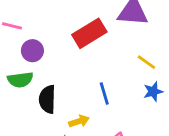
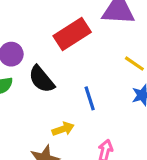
black semicircle: (47, 99) -> (42, 79), moved, turned -40

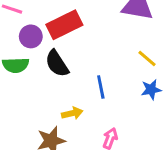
red rectangle: (72, 34) -> (64, 25), moved

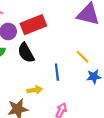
yellow line: (147, 59) -> (82, 57), moved

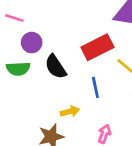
red rectangle: (33, 25) -> (97, 47), moved

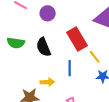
purple circle: (32, 43) -> (48, 13), moved
red rectangle: (97, 47) -> (77, 39), turned 75

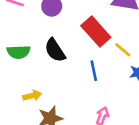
yellow arrow: (47, 82) -> (32, 96), moved

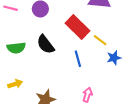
yellow arrow: (32, 96) -> (15, 84), moved

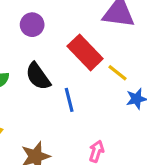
blue line: (78, 59) -> (69, 100), moved

